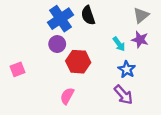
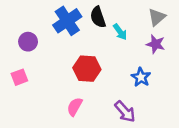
purple circle: (57, 44) -> (28, 42), moved
cyan arrow: (119, 44) -> (120, 32), moved
purple arrow: (123, 95) -> (125, 112), moved

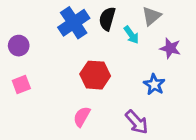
black semicircle: (98, 17) -> (107, 19), turned 35
gray triangle: (157, 17) -> (152, 16), moved
purple circle: (28, 42) -> (19, 46), moved

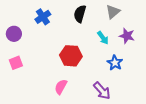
blue cross: (74, 23) -> (43, 17), moved, size x0.7
cyan arrow: (131, 35) -> (103, 38), moved

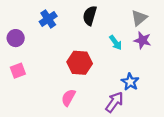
gray triangle: (113, 12) -> (139, 18), moved
blue star: (115, 63) -> (130, 82), moved
purple arrow: (102, 91) -> (114, 102), turned -102

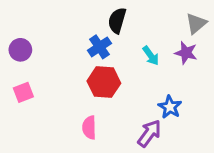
gray triangle: (139, 18) -> (196, 23), moved
blue cross: (48, 19) -> (99, 47), moved
pink semicircle: (68, 98) -> (89, 127), turned -30

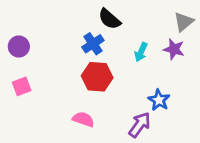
black semicircle: (117, 21) -> (109, 19), turned -65
cyan arrow: (151, 56) -> (141, 52), turned 60
pink semicircle: (89, 127) -> (83, 119), turned 110

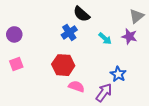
cyan arrow: (141, 52) -> (105, 39), turned -72
red hexagon: (97, 77) -> (63, 65), moved
pink semicircle: (83, 119) -> (76, 86), moved

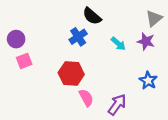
pink square: (16, 64) -> (24, 61), moved
blue star: (118, 74) -> (148, 80), moved
pink semicircle: (76, 86) -> (86, 98), turned 42

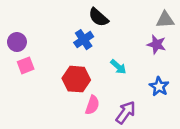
gray triangle: (154, 18) -> (165, 20), turned 36
cyan arrow: (118, 44) -> (118, 67), moved
pink semicircle: (86, 98) -> (92, 105), turned 48

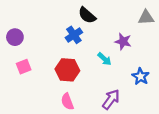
purple star: (157, 44) -> (123, 41), moved
pink square: (26, 65) -> (24, 67), moved
pink semicircle: (92, 105) -> (67, 102), moved, turned 140

